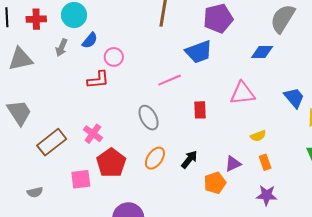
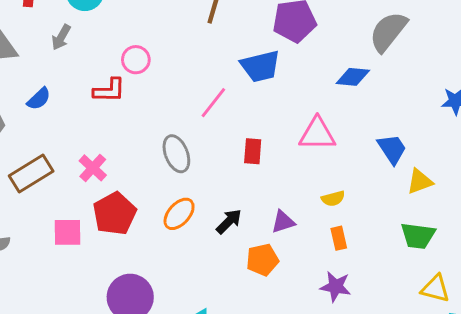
blue semicircle: (90, 40) -> (39, 99), moved
pink line: (170, 80) -> (213, 103), turned -35
purple triangle: (233, 164) -> (283, 222), moved

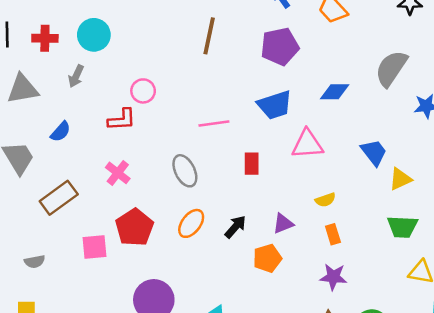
gray semicircle: (388, 32) -> (391, 68), moved
blue trapezoid: (260, 66) -> (275, 105), moved
pink line: (213, 103) -> (214, 124), turned 48
pink cross: (93, 168) -> (118, 173), moved

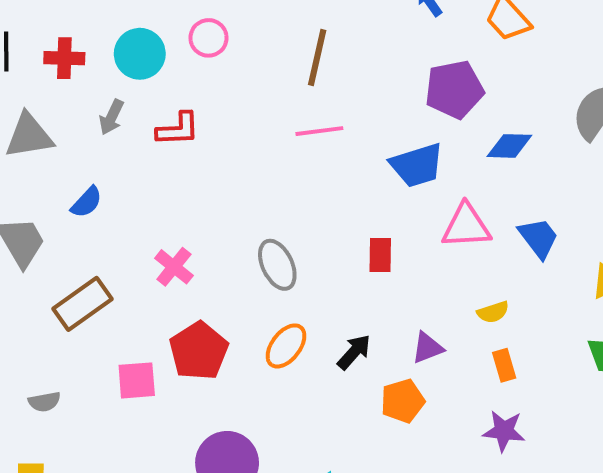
purple pentagon: (280, 46) -> (454, 89), moved
pink circle: (143, 91) -> (209, 38), moved
red L-shape: (122, 120) -> (178, 129), moved
pink line: (214, 124) -> (319, 131), moved
blue trapezoid: (374, 152) -> (539, 238), moved

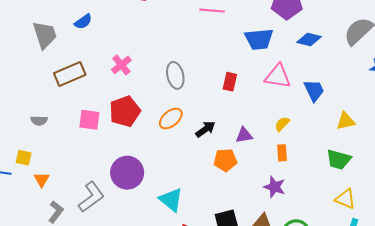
yellow semicircle: (493, 312) -> (282, 124), turned 140

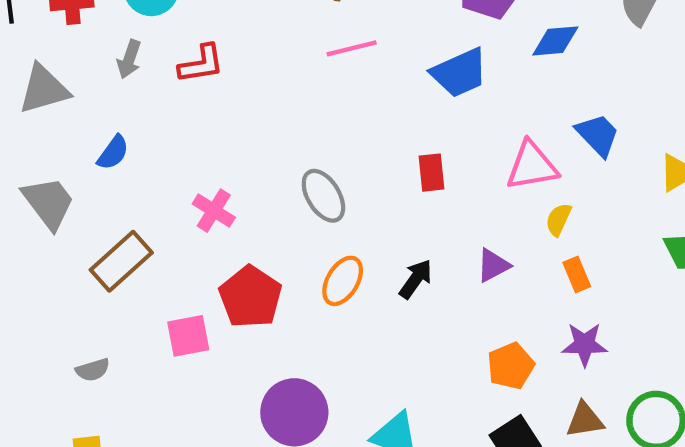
pink triangle: (278, 76) -> (532, 166), moved
orange pentagon: (225, 160) -> (511, 366), moved

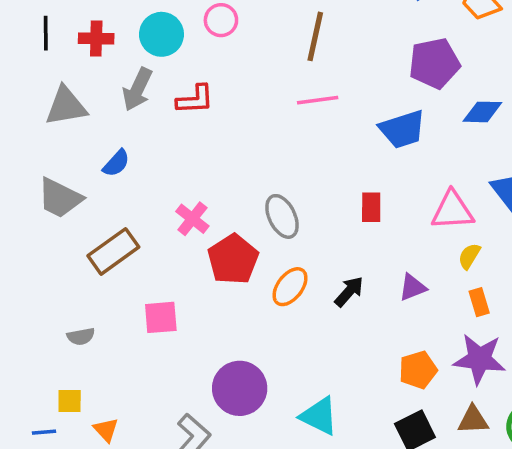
gray arrow: (129, 59) -> (137, 89), size x1.4
gray trapezoid: (48, 203) -> (60, 198), turned 147
red pentagon: (250, 297) -> (233, 259), moved
purple star: (585, 344) -> (479, 359), size x1.4

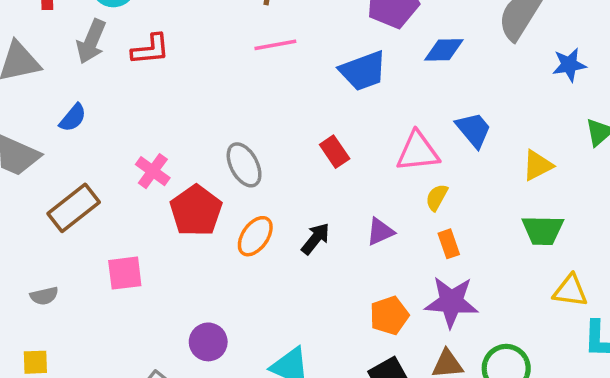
red rectangle: (371, 207) -> (335, 152), turned -32
purple circle: (240, 388) -> (208, 342), size x0.7

